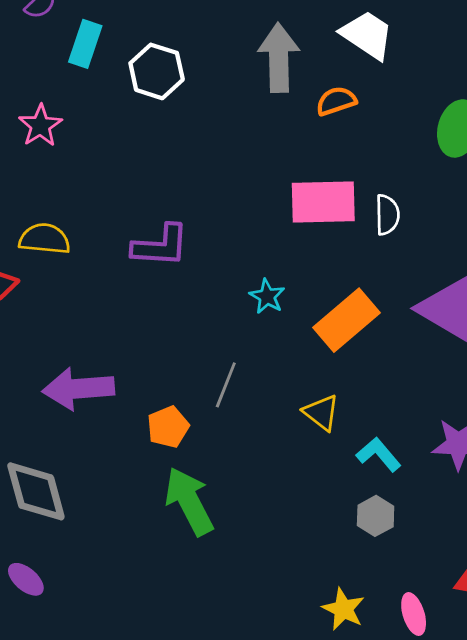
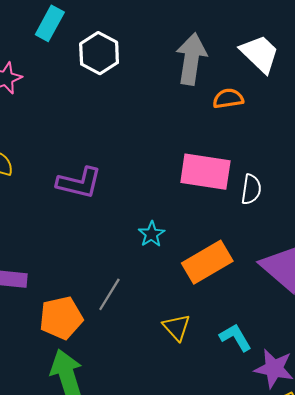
orange pentagon: (168, 427) -> (61, 318), size x1.4
cyan L-shape: (379, 454) -> (235, 337), moved

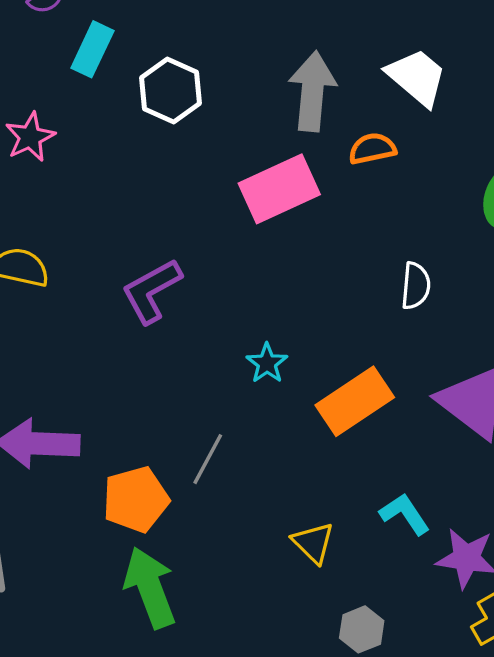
pink rectangle: (205, 172) -> (279, 189), moved, turned -30
purple L-shape: (79, 183) -> (152, 291), turned 141
yellow triangle: (177, 327) -> (313, 543), moved

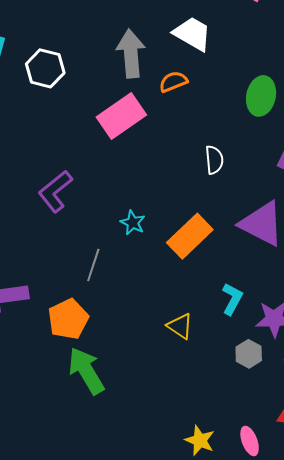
gray line: (208, 459) -> (93, 265), moved
cyan L-shape: (405, 514) -> (232, 299), turned 72
gray hexagon: (362, 629) -> (249, 354), moved

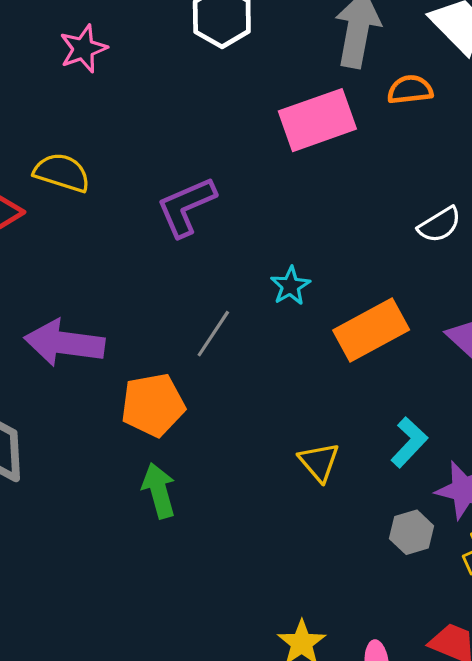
white semicircle: (214, 160) -> (440, 225), turned 48
green arrow: (86, 371) -> (159, 491), size x0.7

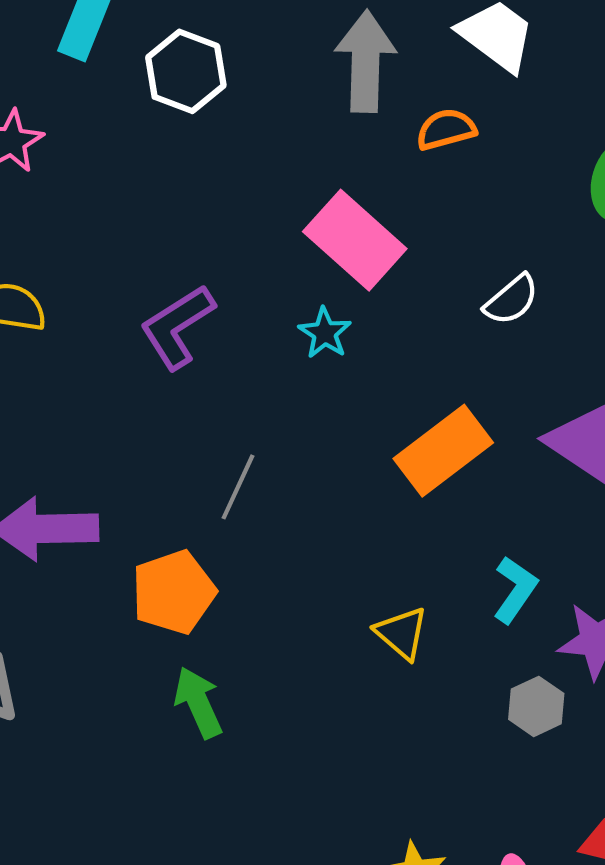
pink rectangle: (317, 120) -> (355, 240), moved, turned 70
cyan star: (290, 286) -> (325, 333), moved

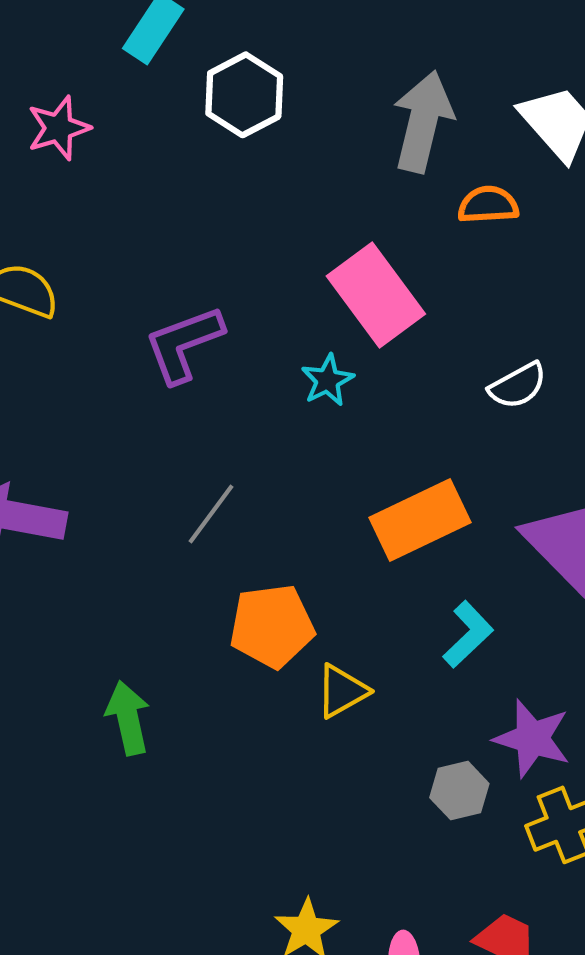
cyan L-shape: (515, 590) -> (468, 634), moved
orange pentagon: (174, 592) -> (272, 626), moved
yellow triangle: (402, 633) -> (342, 691), turned 38

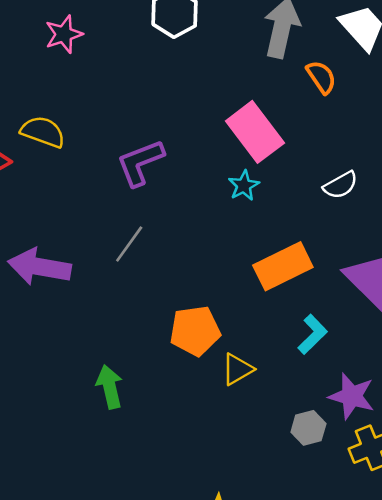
orange semicircle: (488, 205) -> (321, 77), turned 60
cyan star: (328, 380) -> (244, 186), moved
gray line: (211, 514) -> (129, 244), moved

